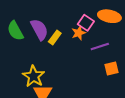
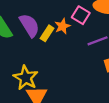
orange star: (79, 33) -> (62, 26), moved

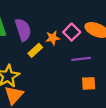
yellow rectangle: (47, 33) -> (35, 50), moved

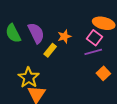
pink square: (72, 32) -> (94, 38), moved
orange square: (89, 83) -> (103, 73), turned -32

